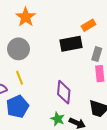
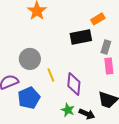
gray circle: (18, 49) -> (30, 59), moved
yellow line: (20, 78) -> (51, 75), moved

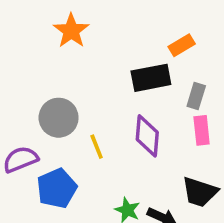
purple diamond: (74, 84) -> (147, 136), moved

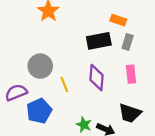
orange rectangle: (182, 45) -> (118, 20), turned 49
gray rectangle: (196, 96) -> (128, 42), moved

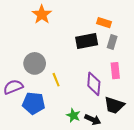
purple diamond: (97, 78) -> (94, 84), moved
blue pentagon: (39, 111) -> (34, 103), turned 30

